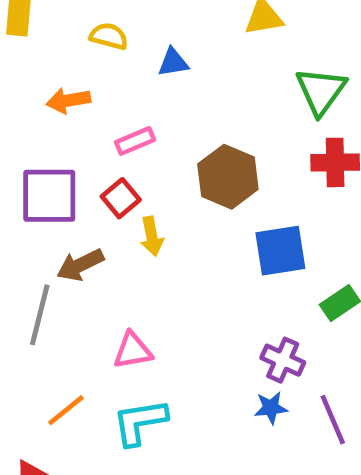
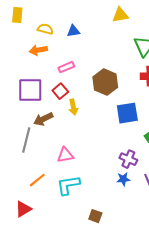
yellow semicircle: (109, 36) -> (45, 29), moved
blue triangle: (173, 62) -> (73, 31), moved

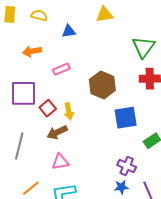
yellow triangle: (120, 15) -> (105, 14), moved
yellow semicircle: (45, 29) -> (39, 15), moved
red square: (60, 91) -> (48, 108), moved
brown arrow: (43, 119) -> (57, 132), moved

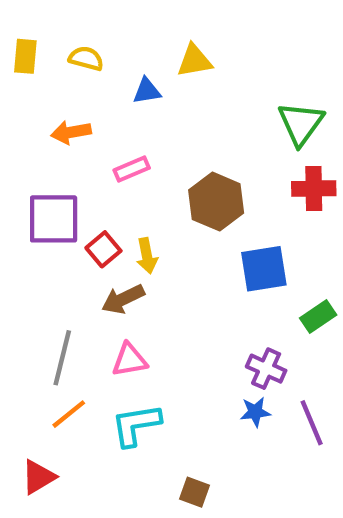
yellow triangle: (105, 14) -> (195, 61), moved
gray line: (19, 146) -> (62, 358), moved

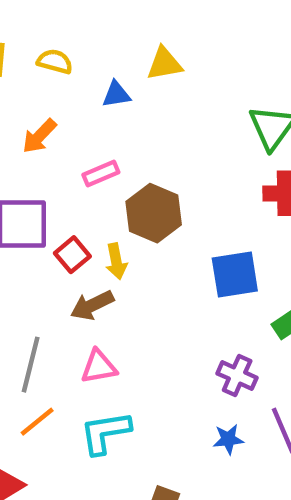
orange arrow: (71, 132) -> (39, 136), turned -36
brown hexagon: (216, 202) -> (154, 213), moved
blue star: (255, 412) -> (228, 439), moved

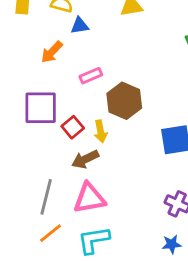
blue triangle: (116, 94) -> (80, 26), moved
pink triangle: (99, 367) -> (89, 198), size x1.4

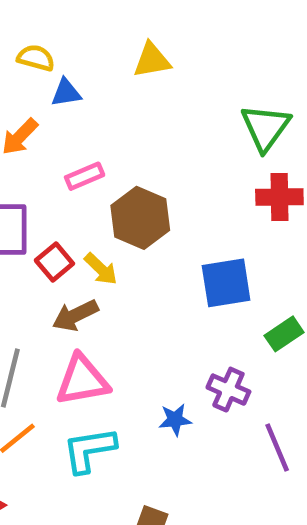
yellow arrow: (101, 131) -> (101, 269), turned -35
blue star: (172, 244) -> (175, 420), moved

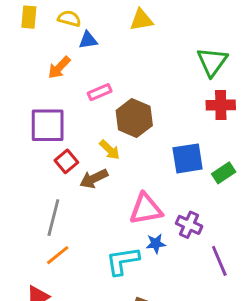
red square: (54, 262) -> (66, 161), moved
green rectangle: (284, 334) -> (224, 173), moved
pink triangle: (82, 380) -> (146, 209), moved
cyan L-shape: (89, 450) -> (123, 261), moved

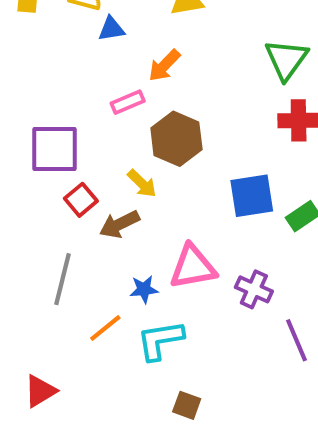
orange arrow: (59, 68) -> (164, 66), moved
blue star: (156, 244) -> (144, 289), moved
orange line: (58, 255) -> (105, 328), moved

